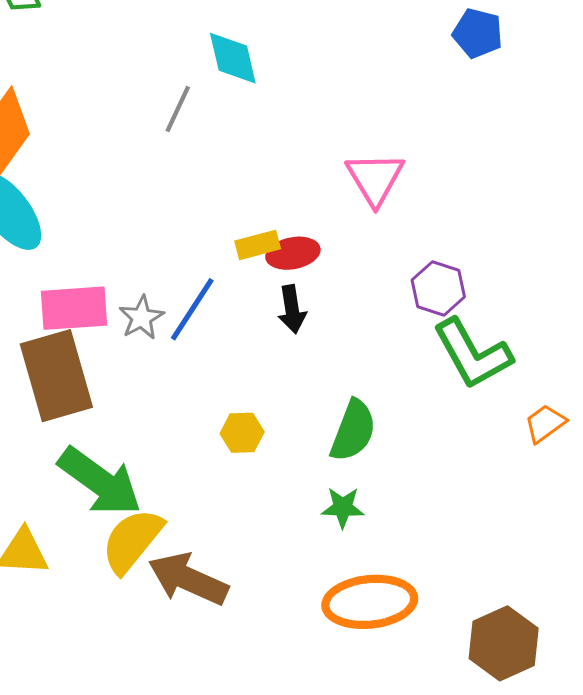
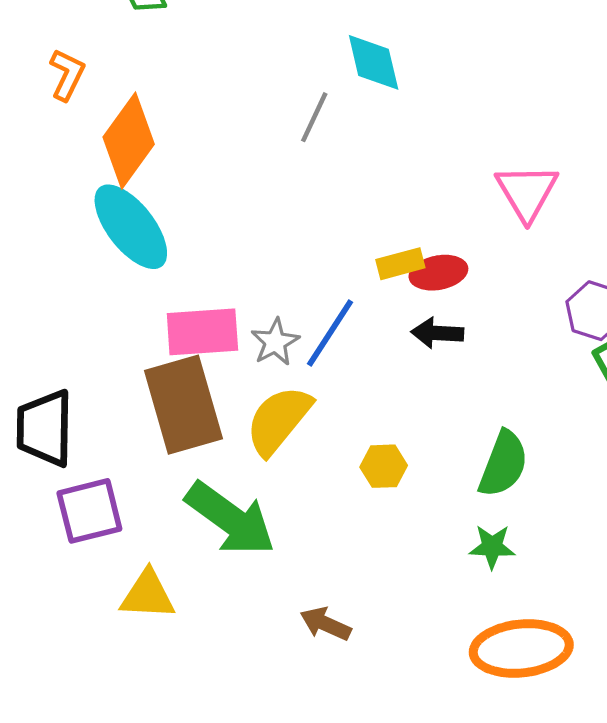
black arrow: (292, 309) -> (437, 333), turned 102
yellow semicircle: (132, 541) -> (278, 420), moved
brown arrow: (188, 579) -> (325, 624), size x0.6

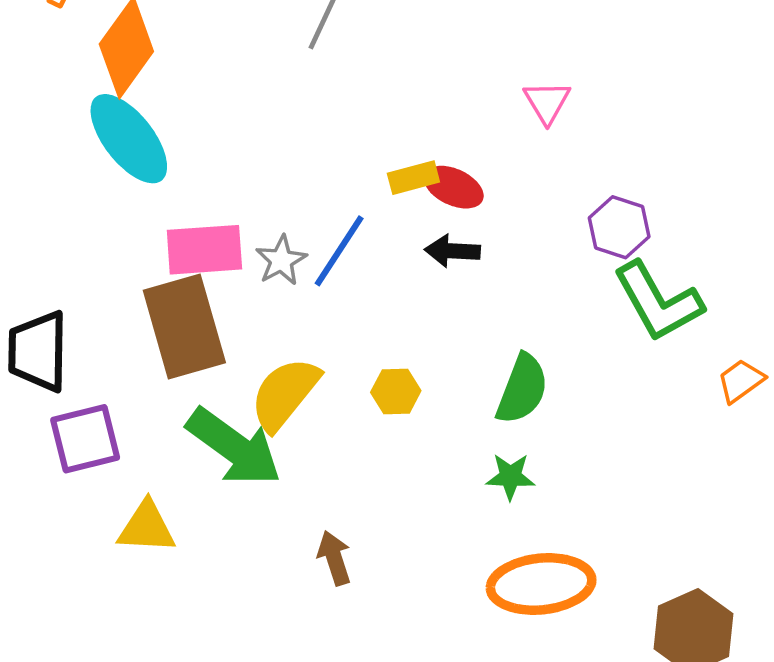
pink triangle: (527, 192) -> (547, 102), size x0.7
red ellipse: (438, 273) -> (454, 187), turned 36
yellow semicircle: (278, 420) -> (285, 394), moved
brown arrow: (325, 624) -> (334, 558), turned 48

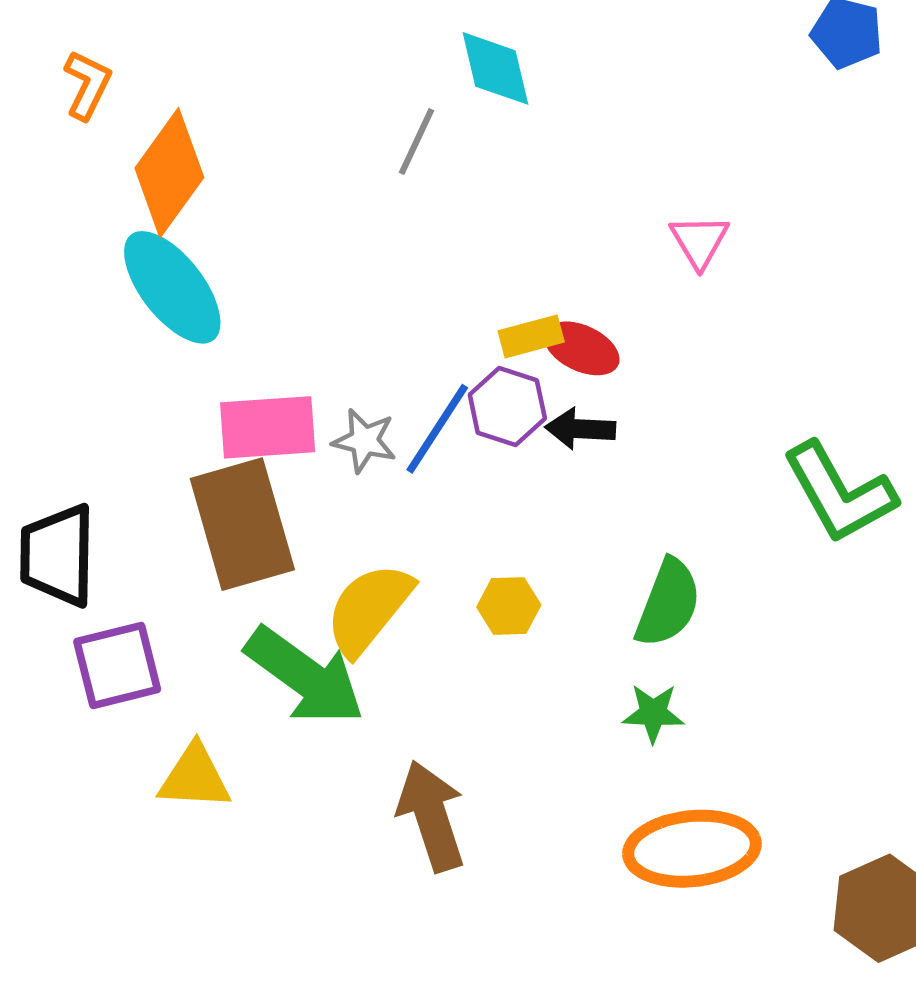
purple hexagon: (619, 227) -> (507, 406), moved
gray star: (281, 260) -> (364, 441), turned -30
brown arrow: (334, 558) -> (431, 816), size x1.6

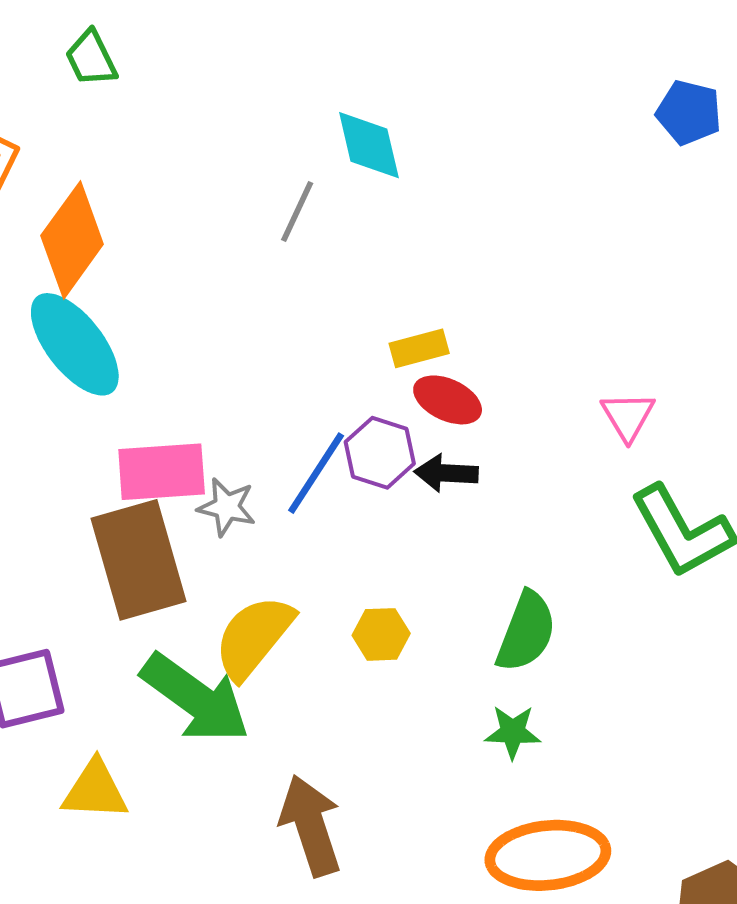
pink triangle: (699, 241) -> (628, 416), moved
yellow rectangle: (531, 336) -> (419, 348), moved
gray star: (364, 441) -> (227, 507), moved

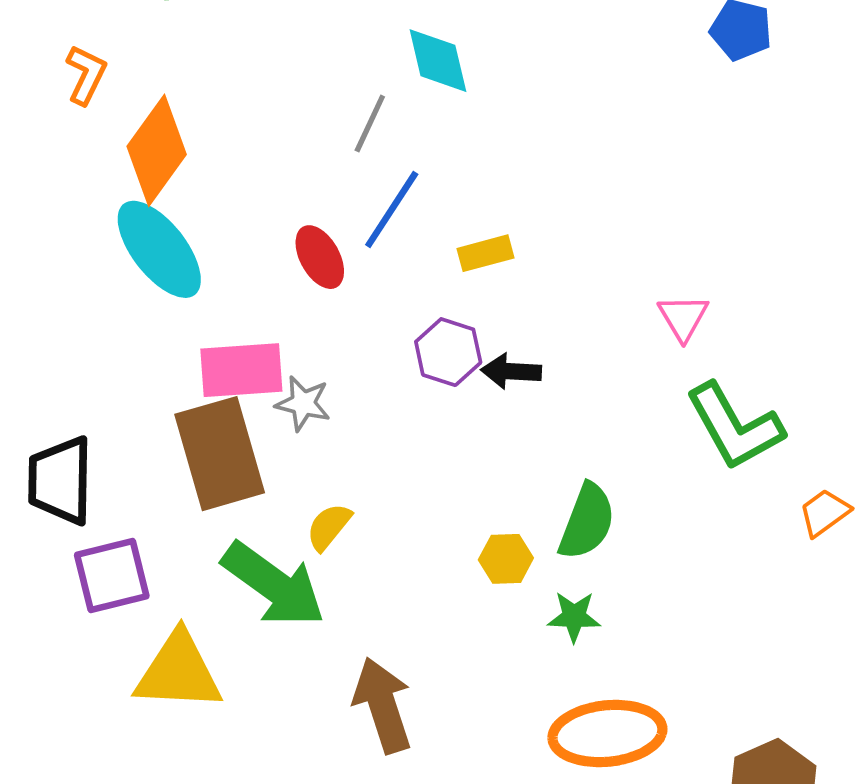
red ellipse: (448, 400) -> (320, 257), moved, turned 36
blue line: (316, 473) -> (392, 210), moved
yellow hexagon: (381, 634) -> (506, 559), moved
yellow semicircle: (254, 637) -> (329, 527), size x0.6
yellow triangle: (95, 790) -> (179, 672), size x1.4

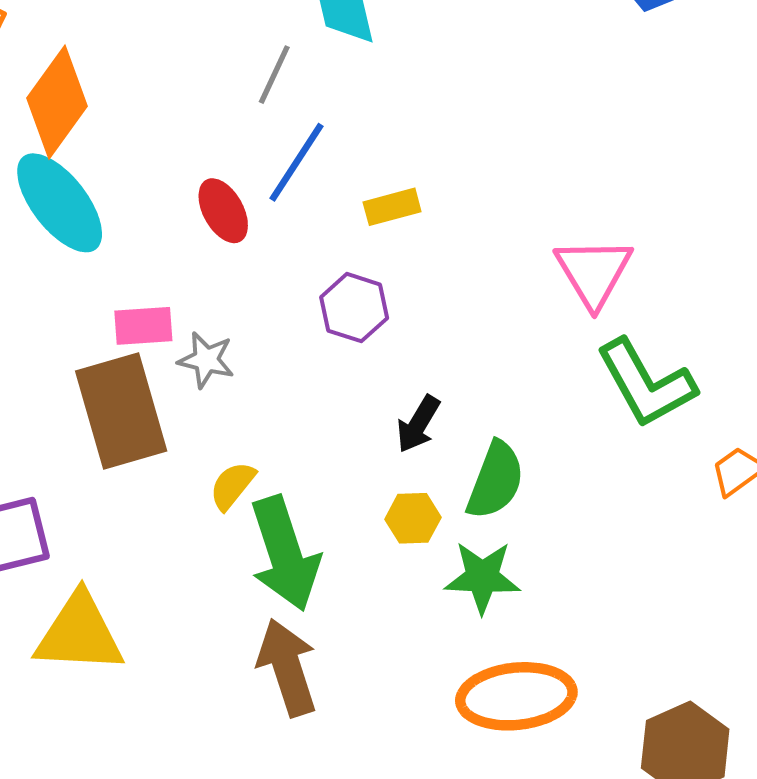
pink triangle: (683, 317) -> (594, 272), size x1.5
pink rectangle: (241, 370) -> (143, 326), size x0.7
black arrow: (511, 371) -> (418, 424), moved, turned -62
green arrow: (274, 585) -> (285, 554), moved, turned 36
green star: (574, 617) -> (482, 577), size x1.4

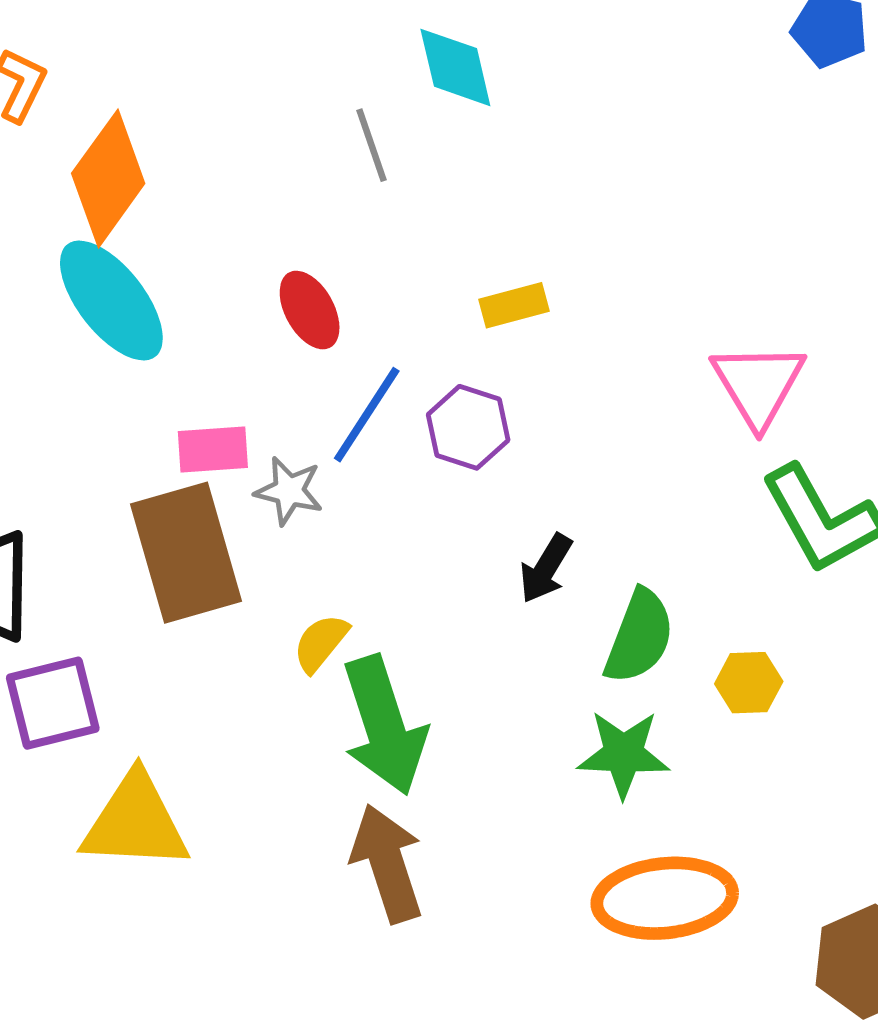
gray line: (274, 75) -> (371, 145), turned -44
blue line: (297, 162) -> (367, 415), moved
yellow hexagon: (413, 518) -> (749, 683), moved

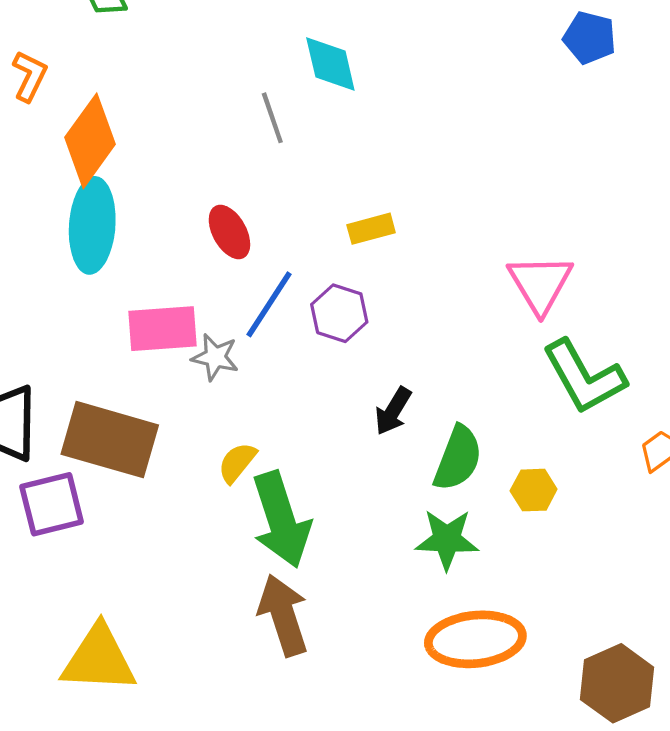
cyan ellipse: (111, 301) -> (92, 225), turned 42
pink rectangle: (213, 450) -> (162, 329), size x1.4
brown rectangle: (186, 553) -> (110, 440), moved, turned -58
yellow triangle: (135, 822) -> (99, 659), moved

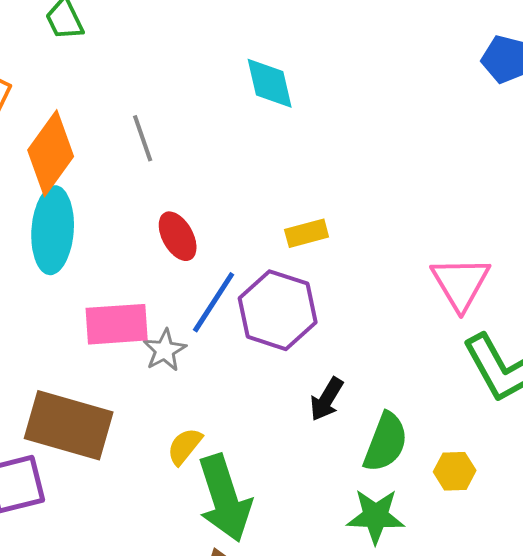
gray line: (272, 118) -> (143, 138), moved
purple hexagon: (339, 313) -> (278, 310), size x1.5
gray star: (215, 357) -> (165, 350), turned 30

